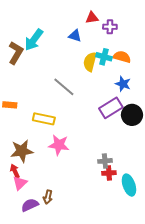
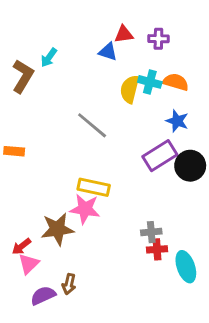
red triangle: (92, 18) -> (124, 34), moved
cyan arrow: (34, 40) -> (49, 57), size x0.6
yellow rectangle: (44, 119) -> (94, 187), moved
brown star: (22, 151) -> (57, 229), moved
red arrow: (15, 171) -> (21, 246), turned -104

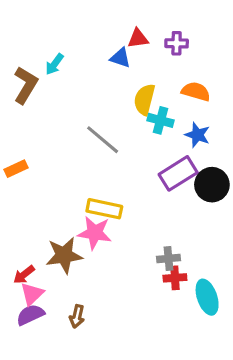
cyan cross: (150, 82) -> (161, 120), moved
orange rectangle: (14, 151) -> (16, 169), turned -30
purple semicircle: (43, 296) -> (30, 315), moved

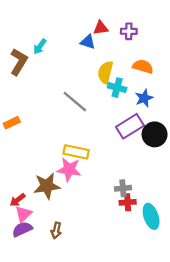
blue star: (197, 135) -> (144, 98), turned 30

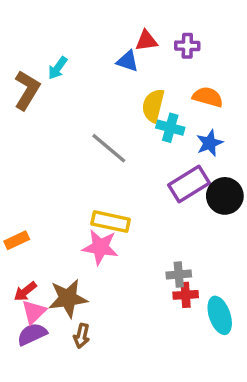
orange rectangle: (12, 123) -> (17, 240), moved
brown star: (47, 186) -> (68, 298), moved

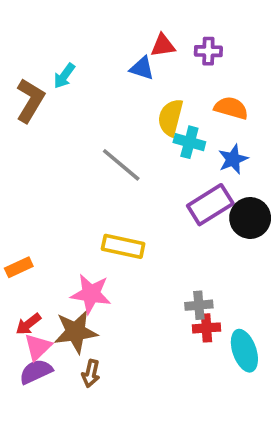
pink star: (100, 247) -> (91, 294), moved

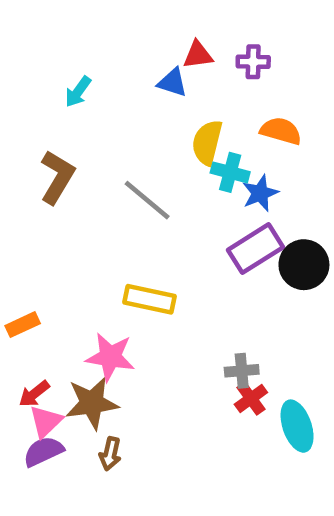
brown L-shape: (30, 100) -> (57, 177), moved
blue star: (233, 159) -> (260, 193), moved
red cross: (206, 328) -> (251, 398), turned -32

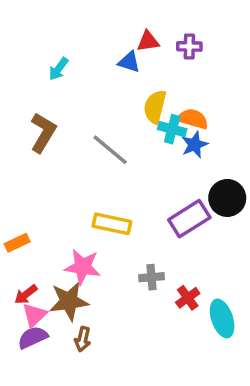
orange semicircle: (281, 131) -> (193, 119), moved
purple rectangle: (256, 249) -> (189, 219), moved
gray cross: (242, 371) -> (151, 277), moved

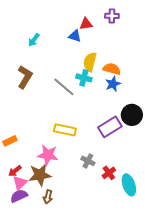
purple cross: (189, 46) -> (112, 16), moved
cyan cross: (172, 129) -> (84, 78), moved
gray cross: (151, 277) -> (88, 161), turned 32

